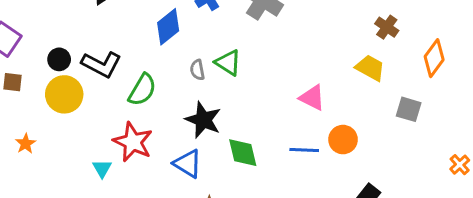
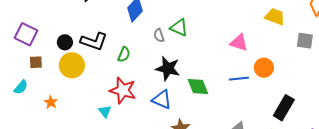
green semicircle: (142, 90) -> (124, 54), size x0.7

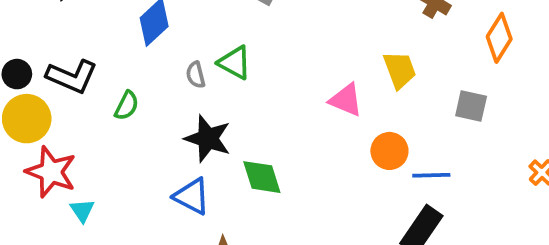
yellow trapezoid: (275, 17) -> (400, 70), moved, turned 45
blue line: (239, 79) -> (431, 175), moved
red star: (123, 90) -> (51, 172), moved

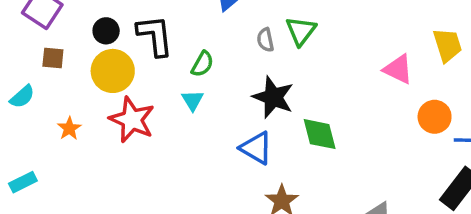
green triangle: (235, 63) -> (301, 31), turned 36
black L-shape: (72, 76) -> (155, 36), turned -123
cyan triangle: (82, 210) -> (193, 100), moved

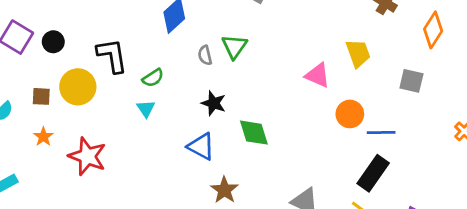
black circle: (106, 31) -> (53, 42), moved
brown square: (53, 58) -> (41, 96), moved
green semicircle: (202, 64) -> (153, 78), turned 30
black star: (273, 97) -> (214, 103), size x0.7
red star: (132, 120) -> (87, 156), moved

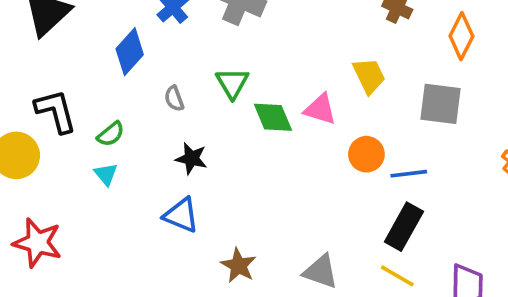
green triangle: (234, 46) -> (232, 83), moved
gray square: (411, 81) -> (441, 104), size x1.4
green diamond: (254, 133) -> (273, 117), moved
brown star: (224, 190) -> (238, 265), moved

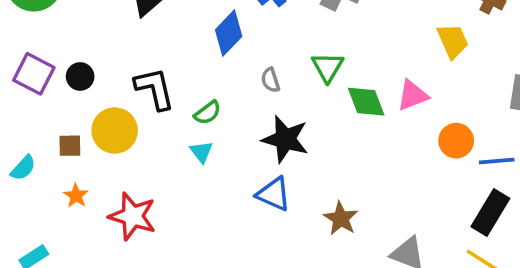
yellow trapezoid: (369, 76) -> (453, 41), moved
pink triangle: (320, 109) -> (413, 95), turned -40
black star: (191, 158) -> (285, 139), size x1.5
brown star: (238, 265) -> (341, 219), moved

